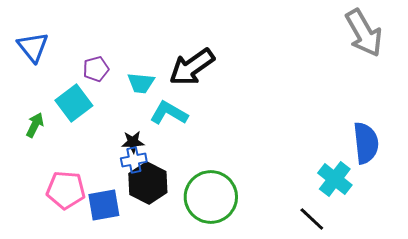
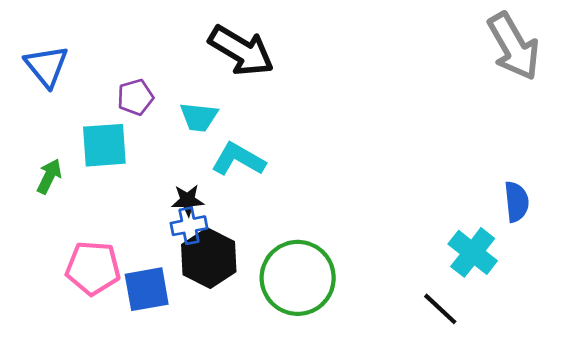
black arrow: (192, 67) -> (241, 51), moved, turned -114
cyan square: (74, 103) -> (104, 145), turned 33
blue semicircle: (366, 143) -> (516, 202), size x0.7

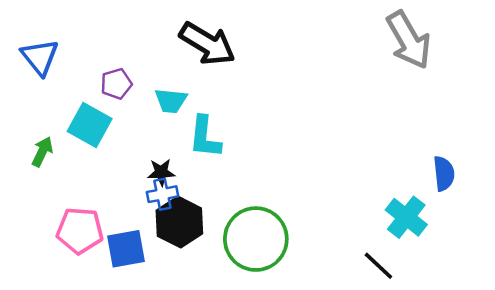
gray arrow: (514, 46) -> (409, 40), moved
cyan square: (104, 145) -> (90, 125), turned 33
cyan L-shape: (238, 159) -> (205, 137), turned -114

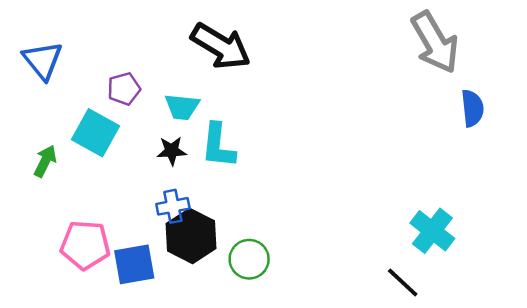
black star: (161, 172) -> (172, 151), moved
blue semicircle: (444, 174) -> (472, 108), moved
green circle: (256, 239) -> (249, 259), moved, size x0.6

